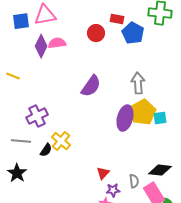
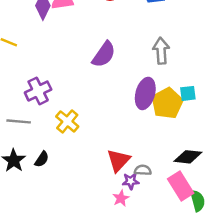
yellow pentagon: (143, 112) -> (167, 103), moved
black semicircle: (46, 150) -> (42, 159), moved
red triangle: (103, 173) -> (118, 160), size x1.5
gray semicircle: (134, 181) -> (143, 170), moved, turned -80

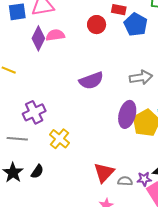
gray arrow: (161, 51) -> (141, 77), turned 85
purple semicircle: (104, 54) -> (91, 81), turned 35
purple star: (131, 181) -> (144, 179), moved

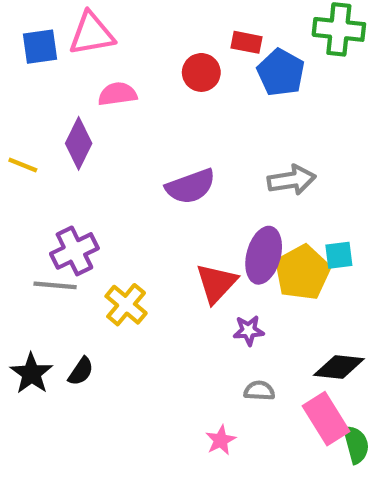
purple diamond: (38, 38) -> (79, 143), moved
gray line: (17, 139) -> (55, 285), moved
red triangle: (104, 173) -> (216, 283), moved
purple star: (144, 179) -> (249, 330), moved

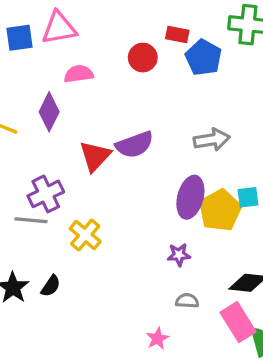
red triangle: (216, 283) -> (95, 156), moved

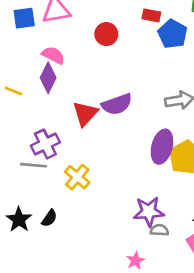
red circle: (143, 58) -> (106, 34), moved
pink semicircle: (79, 74) -> (53, 55), moved, turned 35
purple star: (179, 255) -> (149, 212), moved, size x1.6

